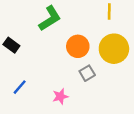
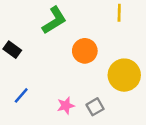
yellow circle: (114, 49) -> (124, 75), moved
gray square: (87, 73) -> (95, 107), moved

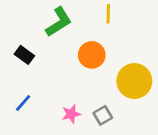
yellow line: (119, 13) -> (108, 14), moved
black rectangle: (12, 50) -> (24, 55), moved

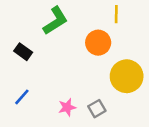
yellow line: (108, 14) -> (116, 14), moved
orange circle: (92, 55) -> (98, 43), moved

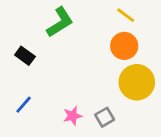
yellow line: (116, 14) -> (126, 15), turned -54
orange circle: (98, 43) -> (124, 46), moved

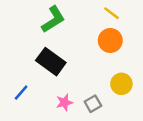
black rectangle: (25, 56) -> (51, 62), moved, size x1.6
yellow circle: (137, 82) -> (121, 84), moved, size x0.7

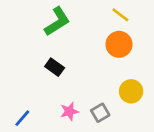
black rectangle: (51, 62) -> (55, 67), size x0.6
blue line: (21, 93) -> (22, 118), moved

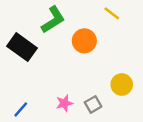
orange circle: (119, 44) -> (84, 41), moved
black rectangle: (55, 67) -> (22, 47), moved, size x1.6

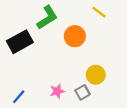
black rectangle: (22, 47) -> (20, 42), turned -65
yellow circle: (122, 85) -> (96, 75), moved

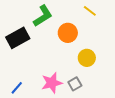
yellow circle: (96, 75) -> (87, 58), moved
pink star: (57, 91) -> (52, 83), size x1.5

